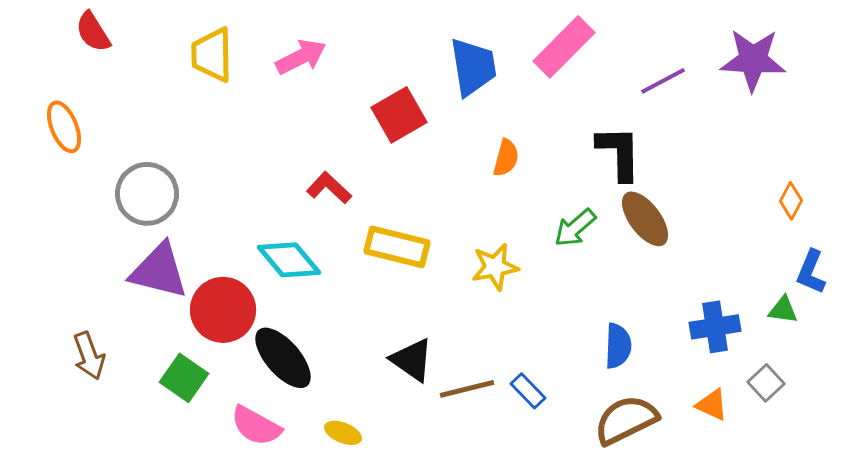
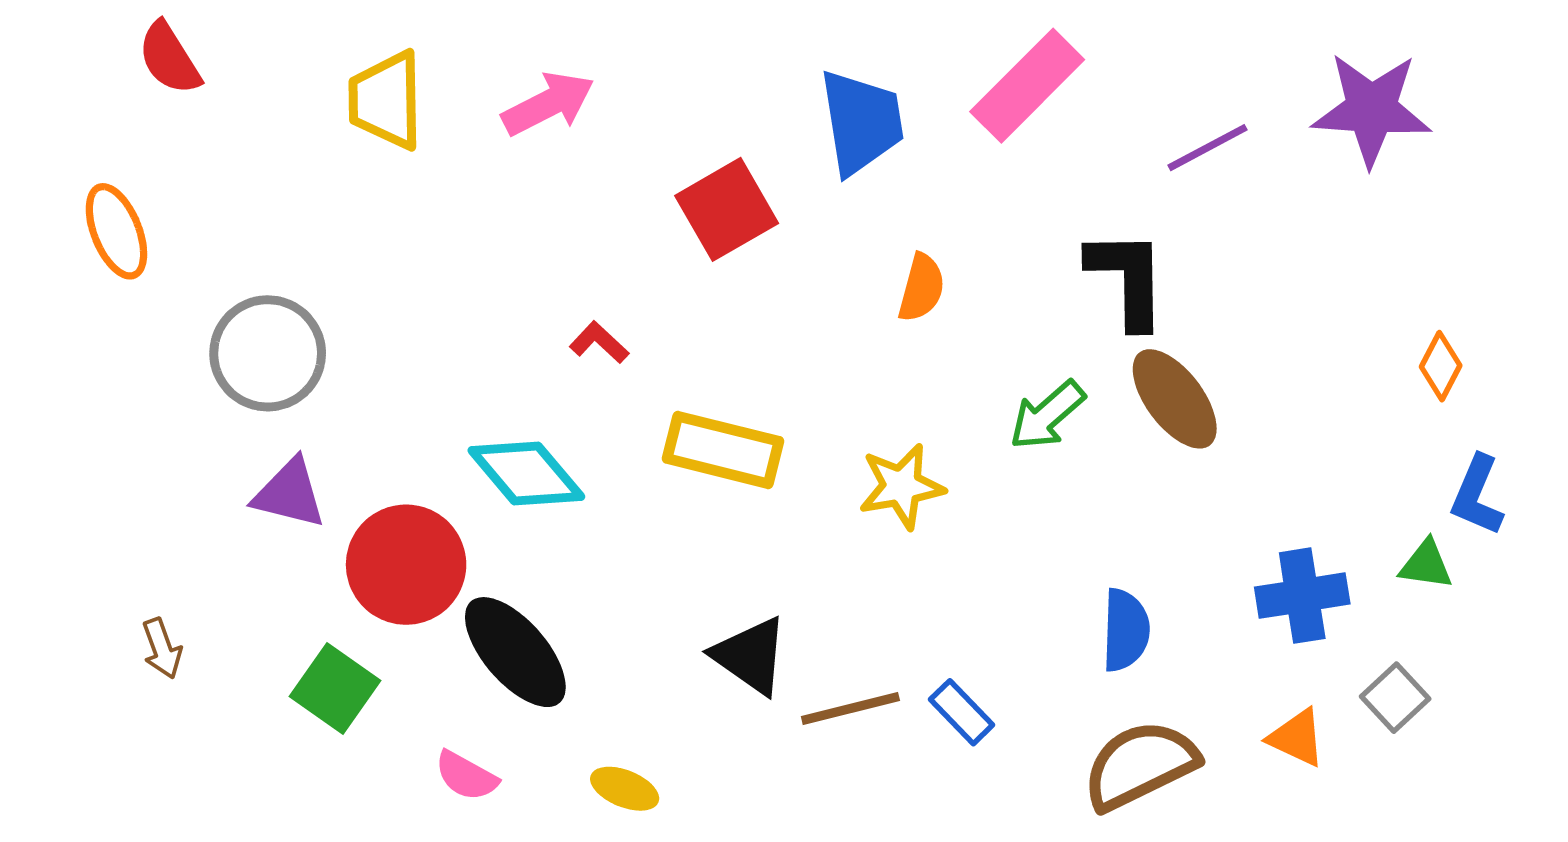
red L-shape: (329, 188) -> (599, 342), size x0.7
purple triangle: (159, 271) -> (289, 494), size x0.7
brown arrow: (89, 356) -> (162, 648), size x0.7
pink semicircle: (256, 426) -> (466, 776), size x0.7

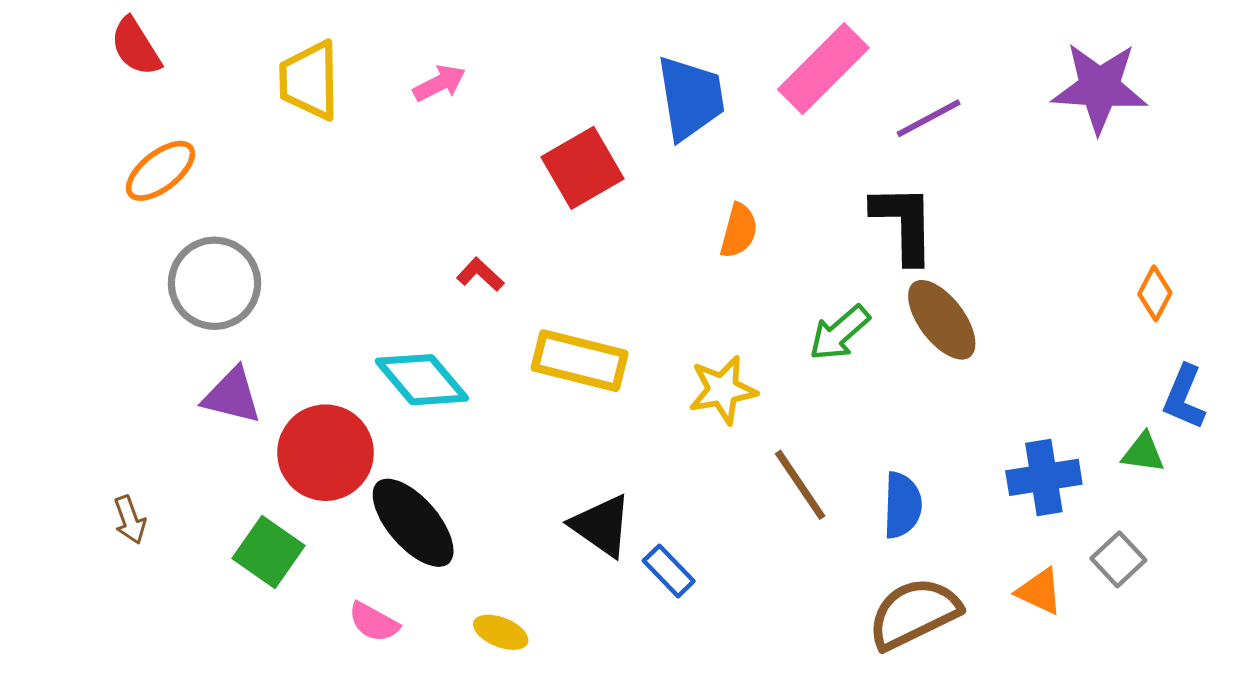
pink arrow: (548, 104) -> (439, 83), size x0.7
purple line: (1207, 148) -> (929, 118), moved
orange ellipse: (116, 231) -> (160, 171), moved, turned 74
brown line: (850, 709) -> (800, 485), moved, turned 70
blue rectangle: (962, 712) -> (669, 571), moved

